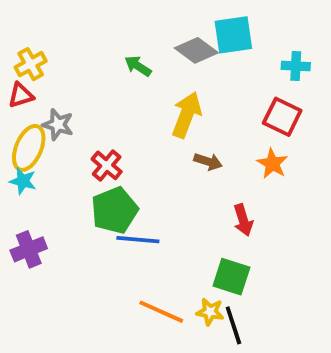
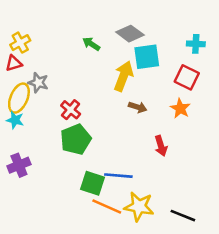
cyan square: (233, 35) -> (147, 57), moved
blue line: (138, 240) -> (118, 176), moved
green square: (231, 277) -> (93, 183), moved
yellow star: (210, 312) -> (139, 207), size x1.6
black line: (233, 325) -> (183, 216), moved, turned -50

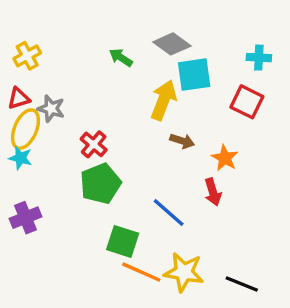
red triangle: (14, 63) -> (19, 98), moved
orange star: (180, 108) -> (225, 158), moved
blue line: (118, 176) -> (169, 212), moved, turned 36

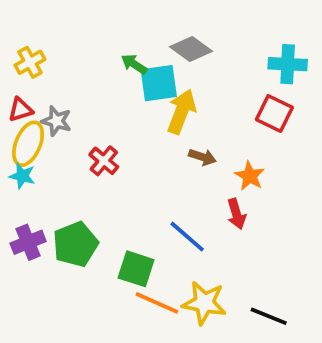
cyan cross: (259, 58) -> (288, 64), size x1.4
cyan square: (194, 75) -> (159, 83), moved
green pentagon: (100, 184) -> (75, 244), moved

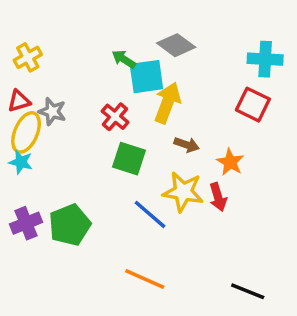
red cross: (104, 161) -> (115, 117), moved
blue line: (187, 237) -> (150, 214), moved
green square: (136, 269) -> (129, 159), moved
yellow star: (204, 303) -> (183, 192), moved

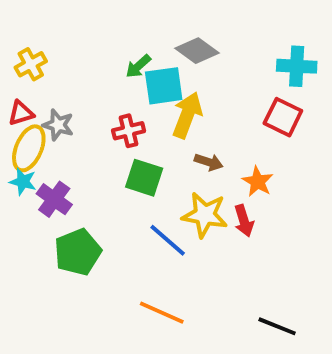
green arrow: (124, 59) -> (138, 66), turned -75
red cross: (115, 117) -> (129, 131), turned 36
purple cross: (26, 223) -> (54, 199), moved, turned -32

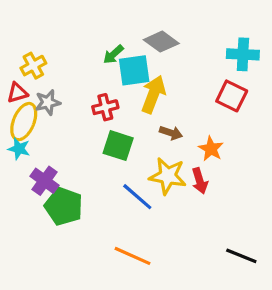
yellow cross: (31, 64) -> (33, 66), moved
gray star: (58, 125) -> (48, 102), turned -30
purple cross: (54, 199) -> (45, 181), moved
green pentagon: (78, 252) -> (64, 206), turned -30
black line: (277, 326) -> (241, 256), moved

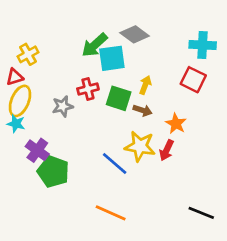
green arrow: (113, 54) -> (95, 45), size x1.5
yellow arrow: (153, 94) -> (145, 85), moved, size x0.6
gray star: (48, 102) -> (63, 106), moved
green square: (118, 146) -> (119, 98), moved
red arrow: (200, 181) -> (167, 150), turned 42

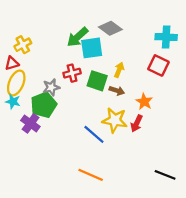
green pentagon: (53, 172) -> (44, 105), moved, turned 30

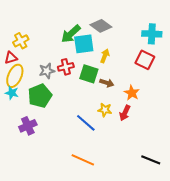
yellow arrow: (119, 70) -> (105, 56), moved
gray star: (51, 87) -> (47, 71), moved
yellow star: (115, 120) -> (105, 110), size x0.6
purple cross: (30, 123) -> (28, 126), moved, turned 30

